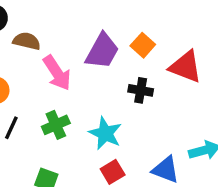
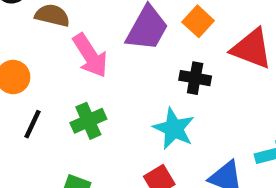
cyan star: (105, 133) -> (174, 129), moved

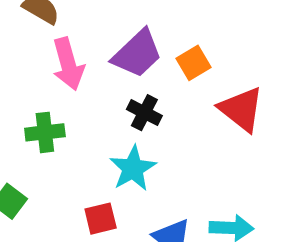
black cross: (195, 78) -> (144, 113), moved

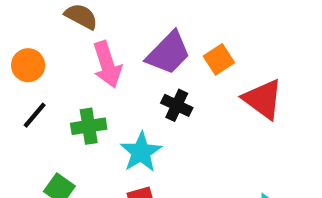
cyan star: (133, 168) -> (141, 152), moved

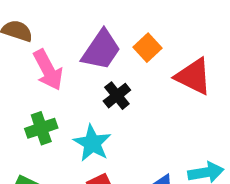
black cross: (177, 105) -> (117, 96), turned 36

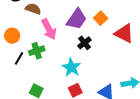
green cross: (41, 128) -> (37, 51), moved

